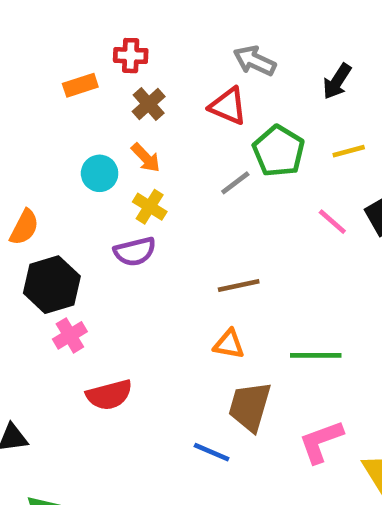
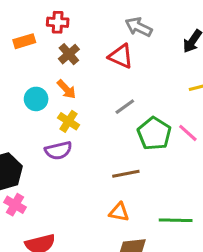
green pentagon: (279, 151) -> (154, 134), moved
pink cross: (70, 335) -> (15, 205), turned -30

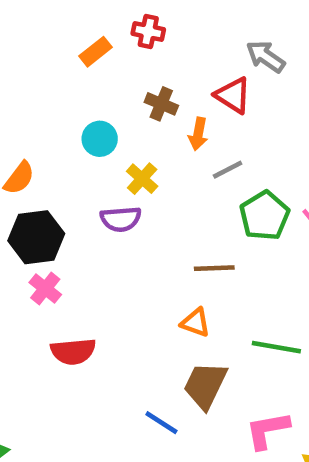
orange rectangle: (24, 41) -> (95, 52), turned -30
brown cross: (69, 54) -> (161, 104), moved, turned -35
orange arrow: (66, 89) -> (198, 134), moved, turned 45

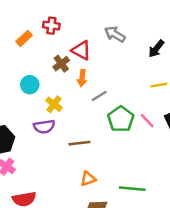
red triangle: (233, 95) -> (81, 50), moved
brown cross: (161, 104) -> (61, 64), turned 35
brown line: (214, 268) -> (79, 143), moved
orange triangle: (195, 322) -> (88, 179), turned -35

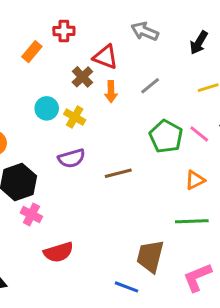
gray line: (99, 96) -> (150, 86), moved
yellow cross: (54, 104) -> (75, 117), moved
orange triangle: (88, 179) -> (195, 180), moved

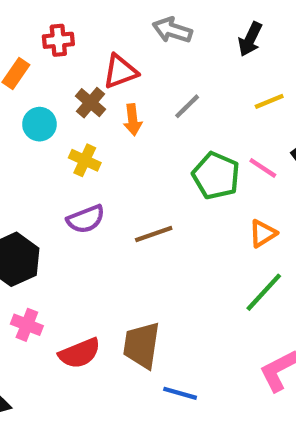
red triangle: (105, 57) -> (120, 71), turned -36
cyan circle: (47, 108) -> (39, 124), moved
pink cross: (31, 215) -> (27, 325), moved
green line: (192, 221) -> (264, 292), turned -40
brown trapezoid: (150, 256) -> (142, 345), moved

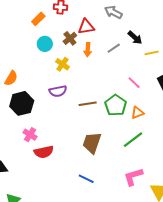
black arrow: (250, 39) -> (135, 38), moved, turned -84
pink line: (263, 168) -> (134, 83), moved
green pentagon: (216, 176) -> (116, 105), moved
pink cross: (27, 325) -> (30, 135), moved
brown trapezoid: (142, 345) -> (92, 143), moved

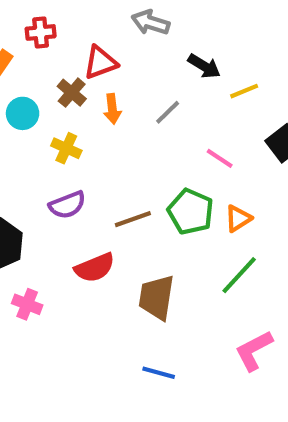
gray line: (114, 48) -> (168, 112), moved
red semicircle: (44, 152) -> (95, 268), moved

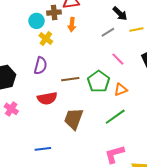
brown cross: (72, 93) -> (54, 13), turned 32
gray line: (168, 112) -> (108, 32), moved
cyan circle: (23, 113) -> (37, 21), moved
purple semicircle: (67, 205) -> (41, 66), turned -66
blue line: (159, 373) -> (43, 149), moved, turned -35

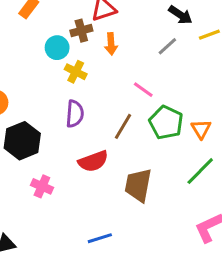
pink line: (118, 59) -> (143, 90), moved
brown line: (70, 79) -> (123, 126), turned -42
orange triangle: (121, 90) -> (201, 129), turned -32

